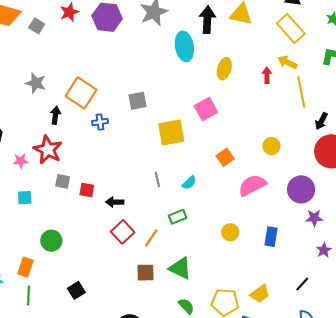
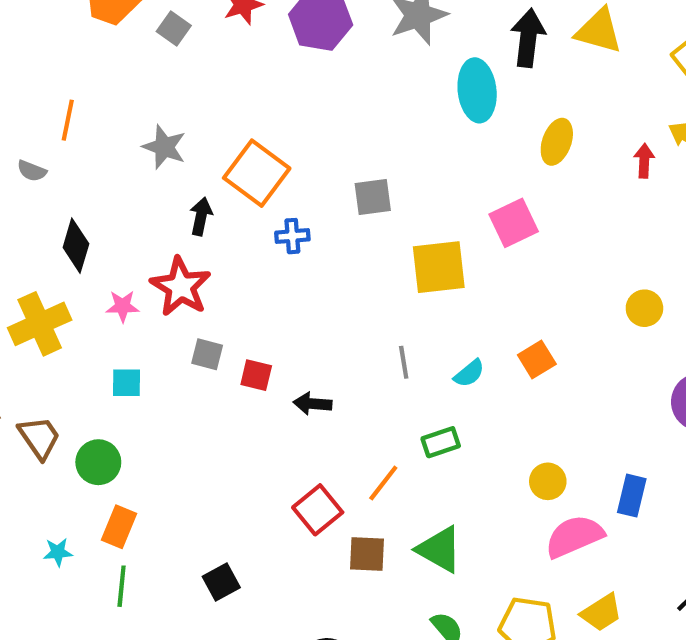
orange square: (225, 157) -> (537, 359), moved
pink semicircle: (252, 185) -> (574, 536), moved
red square: (123, 232) -> (318, 510), moved
green circle: (51, 241) -> (98, 462), moved

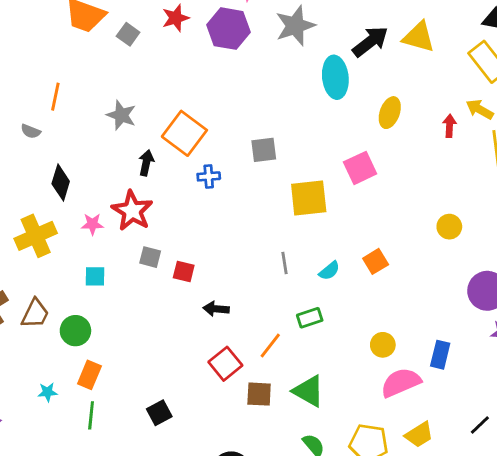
black arrow: (528, 38) -> (370, 42), turned 45
black arrow: (312, 404) -> (216, 309), moved
brown trapezoid: (39, 437) -> (35, 314), turned 60

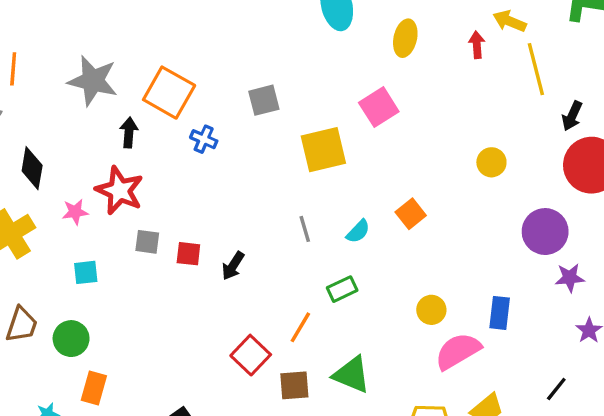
gray star: (121, 115) -> (93, 81), size x1.4
blue cross: (209, 176) -> (204, 139), turned 35
black arrow: (216, 309) -> (233, 266), moved, turned -55

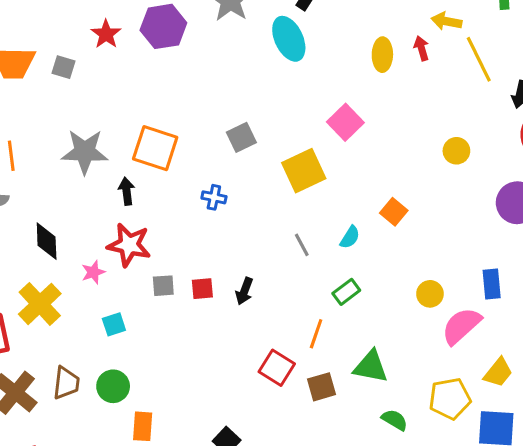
yellow ellipse: (405, 38) -> (382, 55), moved
blue cross: (204, 139) -> (214, 197), moved

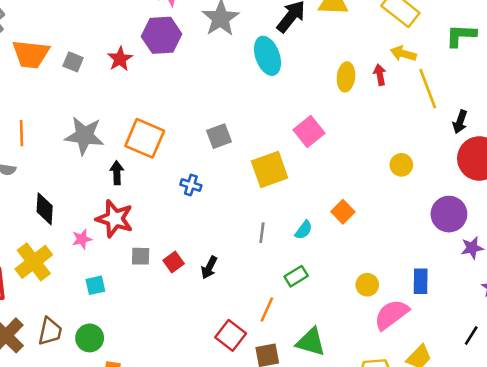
red star: (106, 34) -> (120, 59), moved
gray line: (302, 245) -> (262, 233), turned 30
red square: (202, 289) -> (174, 262), turned -36

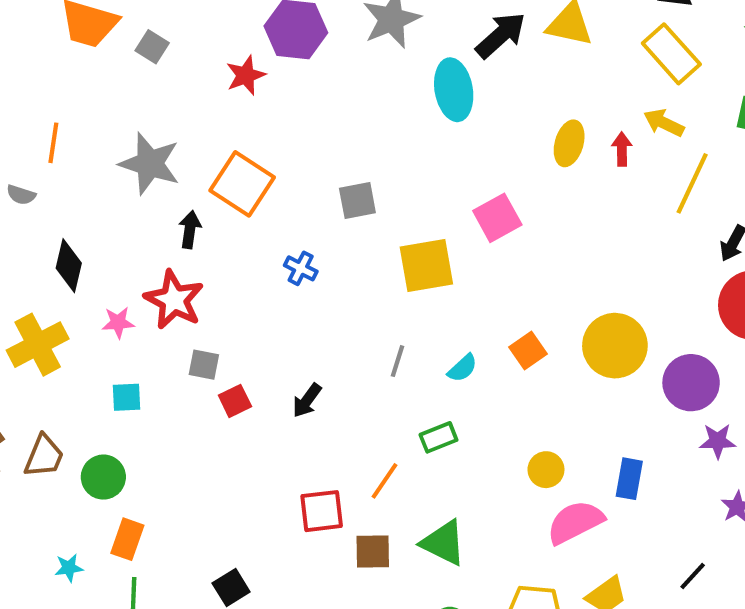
red star: (120, 59) -> (246, 75), moved
yellow line: (428, 89) -> (692, 183), turned 36
yellow circle: (401, 165) -> (615, 346), moved, size x1.8
red square: (174, 262) -> (235, 401), moved
red square: (231, 335) -> (322, 511), turned 36

